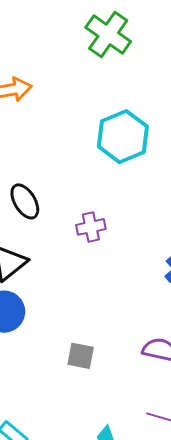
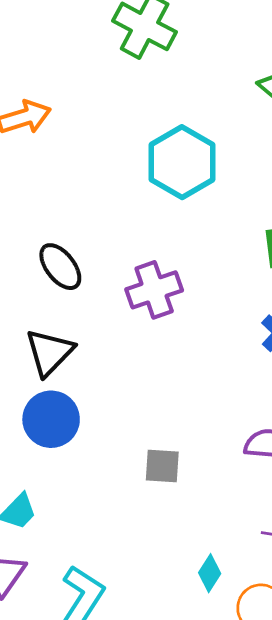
purple cross: (91, 227) -> (154, 290), size x1.4

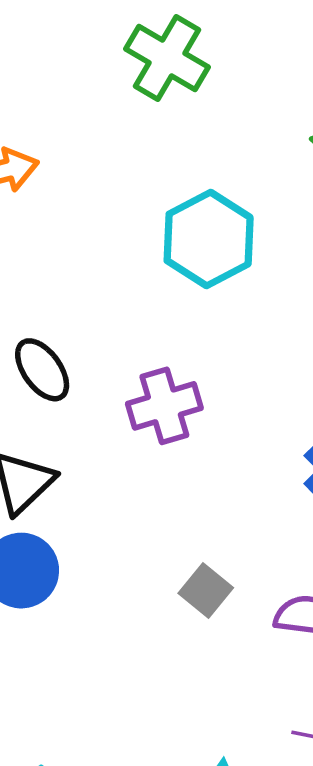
gray square: (162, 466) -> (206, 591), moved, turned 33

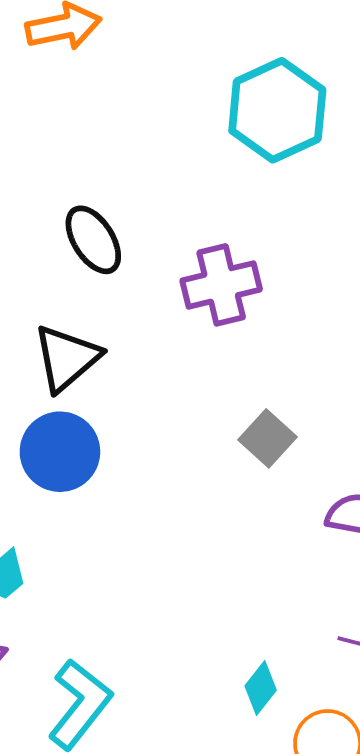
gray square: (206, 591) -> (267, 438), moved

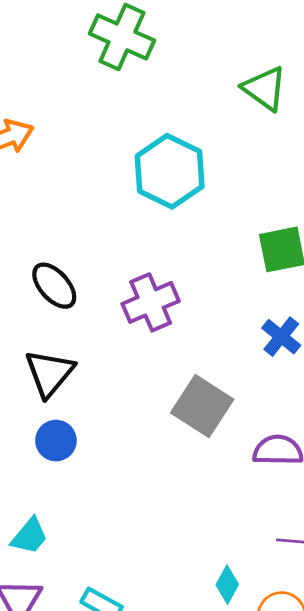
gray square: (267, 438) -> (202, 406), size x1.5
blue circle: (60, 452) -> (56, 441), size x0.7

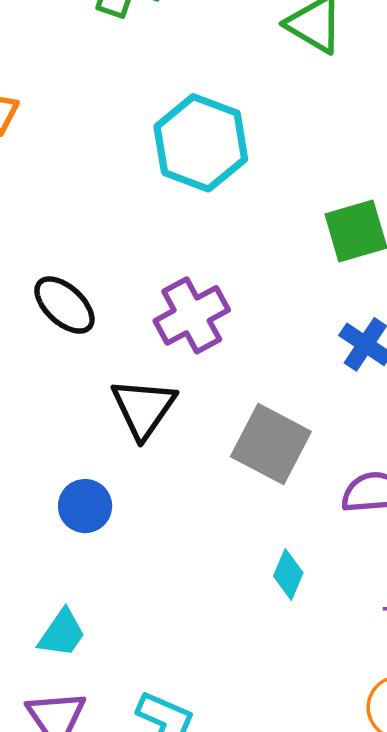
black triangle: (49, 373) -> (143, 408), moved
cyan diamond: (227, 585) -> (288, 574), moved

